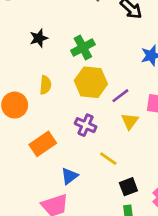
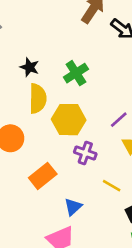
black star: (39, 38) -> (30, 67), turned -30
yellow hexagon: (91, 82) -> (69, 120), moved
yellow semicircle: (45, 85) -> (38, 98), moved, size x1.5

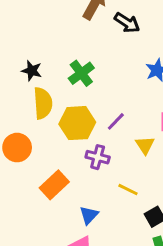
purple line: (119, 120) -> (116, 121), moved

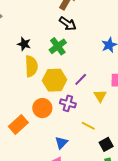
black arrow: (127, 23) -> (68, 24), moved
orange circle: (17, 148) -> (42, 108), moved
orange rectangle: (54, 185) -> (18, 125), moved

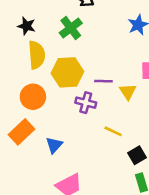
purple line: (81, 79) -> (103, 81), moved, turned 48
orange circle: (42, 108) -> (33, 97), moved
blue triangle: (61, 143) -> (54, 145), moved

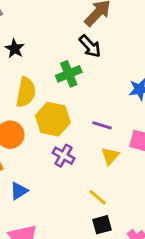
black star: (27, 26) -> (15, 49), moved
purple line: (103, 81) -> (102, 125), moved
yellow line: (113, 131) -> (98, 197), moved

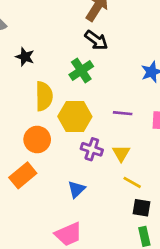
yellow triangle: (110, 156) -> (121, 153), moved
blue triangle: (19, 191) -> (76, 189), moved
black square: (102, 225) -> (142, 208), turned 36

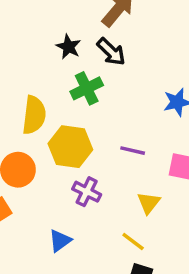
black star: (25, 57) -> (69, 47), moved
yellow triangle: (121, 153) -> (149, 203), moved

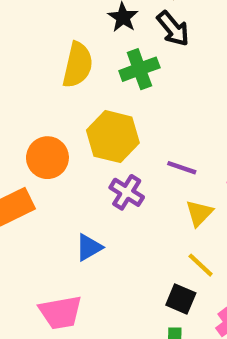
yellow semicircle: (34, 115) -> (78, 65), moved
purple line: (133, 151) -> (182, 168), moved
yellow line: (133, 241) -> (201, 265), moved

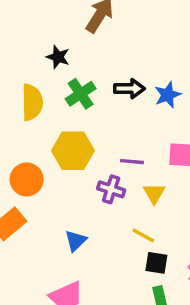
black arrow: (173, 29) -> (129, 89), moved, turned -36
purple cross: (127, 192) -> (111, 189), moved
yellow line: (201, 265) -> (143, 235), moved

